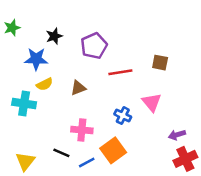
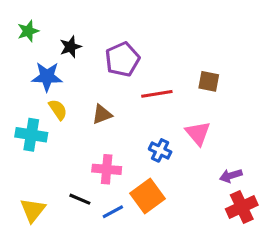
green star: (12, 28) -> (28, 31), moved
yellow semicircle: (45, 84) -> (58, 110), turned -98

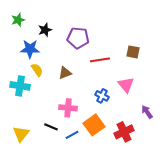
purple pentagon: (122, 59) -> (78, 38), turned 30
purple arrow: (231, 176) -> (147, 112), turned 72
red cross: (242, 207) -> (124, 132), moved

